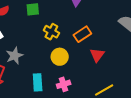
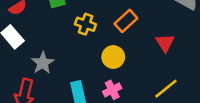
red triangle: (97, 55) -> (165, 43), moved
yellow circle: (60, 57) -> (113, 57), moved

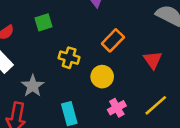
yellow cross: (85, 24) -> (69, 58), moved
pink cross: (112, 90) -> (117, 108), moved

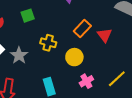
red triangle: (153, 60) -> (105, 35), moved
gray star: (33, 86) -> (19, 55), moved

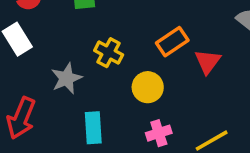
gray star: (19, 55) -> (66, 78), moved

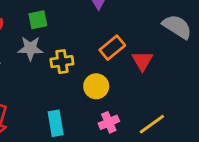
yellow cross: (109, 53) -> (62, 62), turned -30
gray star: (66, 78) -> (30, 48), moved, turned 30

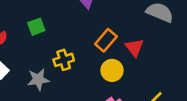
gray star: (30, 48) -> (38, 80), moved
yellow circle: (96, 86) -> (112, 70), moved

